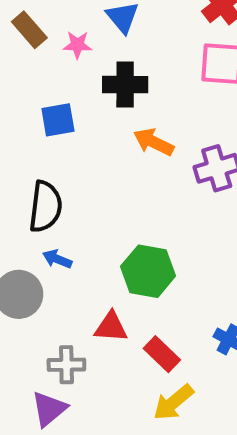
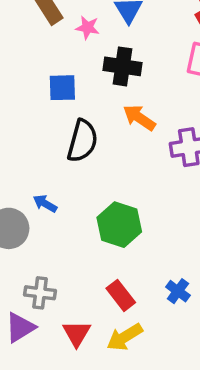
black semicircle: (45, 207) -> (82, 141), moved
red triangle: (111, 327) -> (77, 333), moved, turned 48

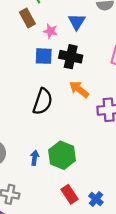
blue square: (62, 88) -> (44, 56), moved
blue arrow: (45, 204) -> (35, 158), moved, turned 64
red rectangle: (121, 295) -> (70, 194), moved

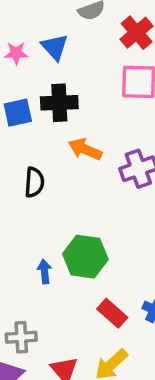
pink star: (50, 31) -> (16, 53), moved
black semicircle: (43, 101) -> (34, 182), size x0.7

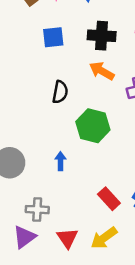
black cross: (59, 103) -> (102, 36), moved
green hexagon: (85, 257) -> (93, 126), moved

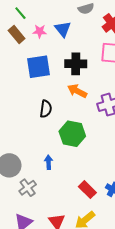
blue square: (53, 37) -> (38, 67), size x1.4
gray cross: (37, 210) -> (28, 188), moved, turned -36

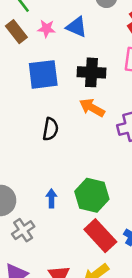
blue triangle: (63, 29) -> (76, 27), turned -30
green hexagon: (72, 134) -> (92, 195), moved
red rectangle: (87, 190) -> (100, 236), size x1.4

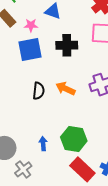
pink star: (46, 29) -> (31, 25), moved
orange arrow: (92, 108) -> (65, 89), moved

